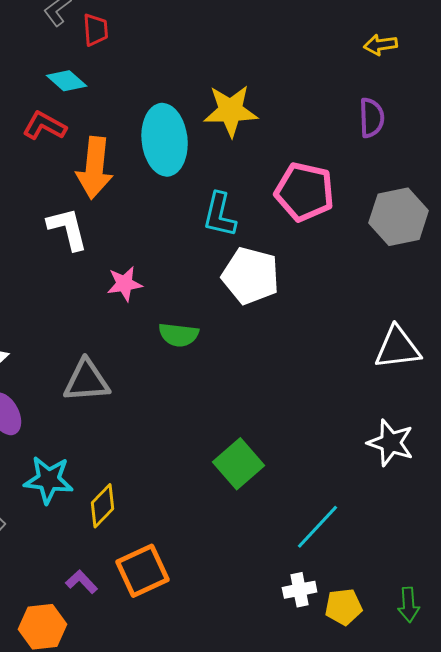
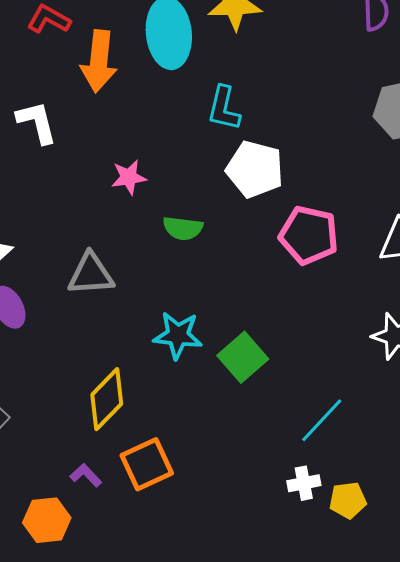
pink pentagon: (305, 192) -> (309, 235), moved
white L-shape: (68, 229) -> (37, 122), moved
cyan star: (49, 480) -> (178, 335), moved
yellow diamond: (103, 506) -> (107, 399), size x1.4

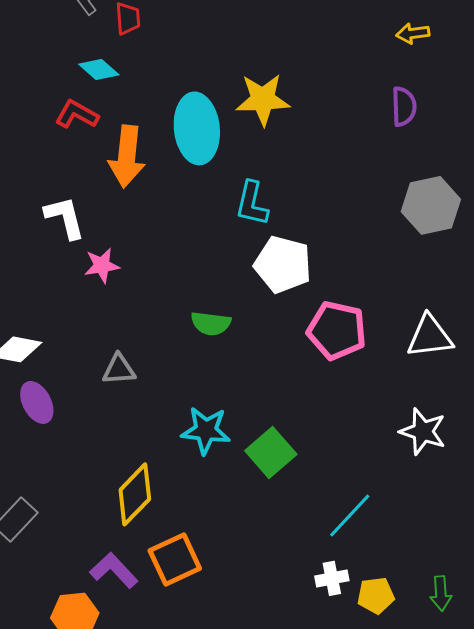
pink star: (129, 177) -> (102, 265), moved
gray triangle: (91, 274) -> (119, 369), size x0.7
purple L-shape: (86, 475) -> (114, 570), size x1.5

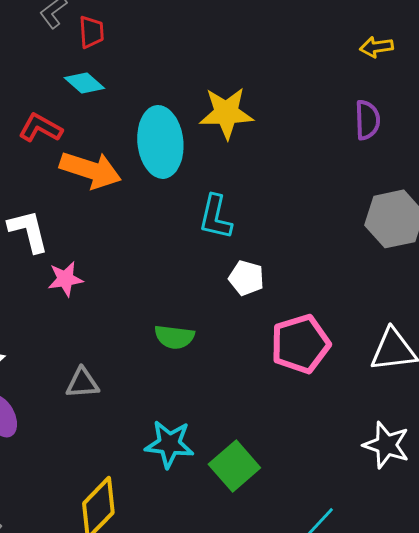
cyan diamond: (99, 69) -> (84, 83), moved
orange arrow: (127, 156) -> (90, 170), turned -78
white pentagon: (283, 264) -> (246, 278), size x0.6
pink pentagon: (337, 330) -> (300, 344), turned -30

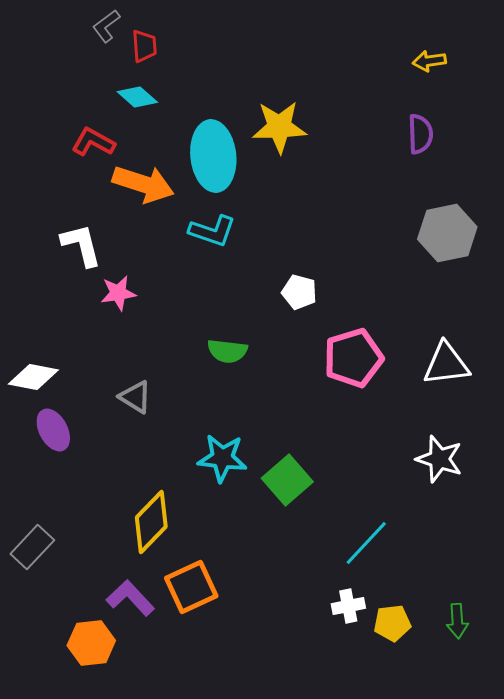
cyan L-shape: (215, 217) -> (212, 231), moved, turned -84
gray triangle: (82, 383) -> (135, 397), turned 36

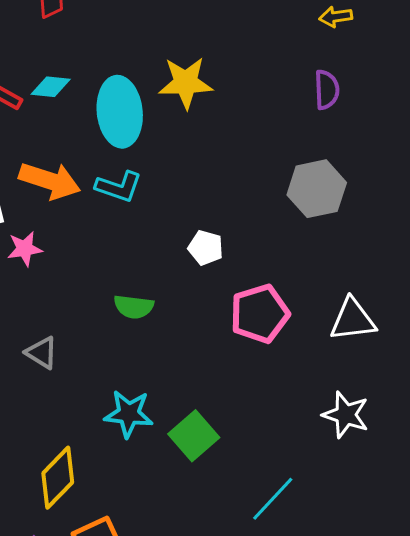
cyan diamond: (137, 97) -> (51, 87), moved, turned -36
orange arrow: (143, 184) -> (50, 181), moved
gray hexagon: (447, 233) -> (317, 189), moved

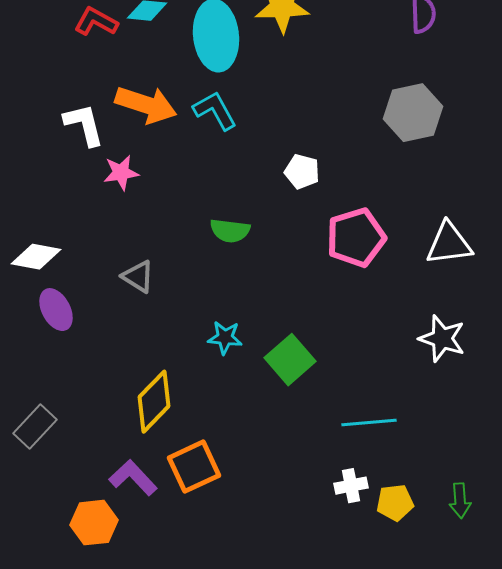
cyan L-shape: (119, 187) -> (215, 111), turned -138
cyan star: (129, 414) -> (225, 338), size x0.7
cyan line: (273, 499) -> (369, 423), turned 42

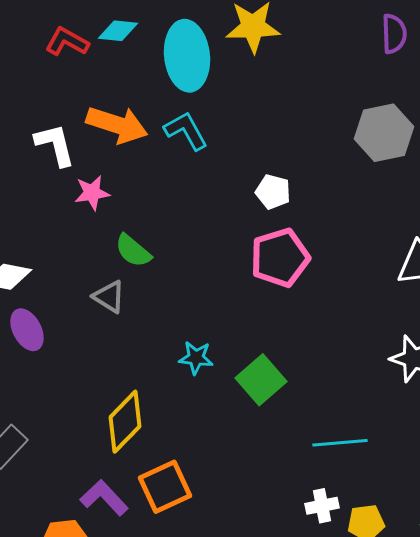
green semicircle: (230, 231) -> (133, 251), moved, turned 33
pink pentagon: (356, 238) -> (280, 258), moved

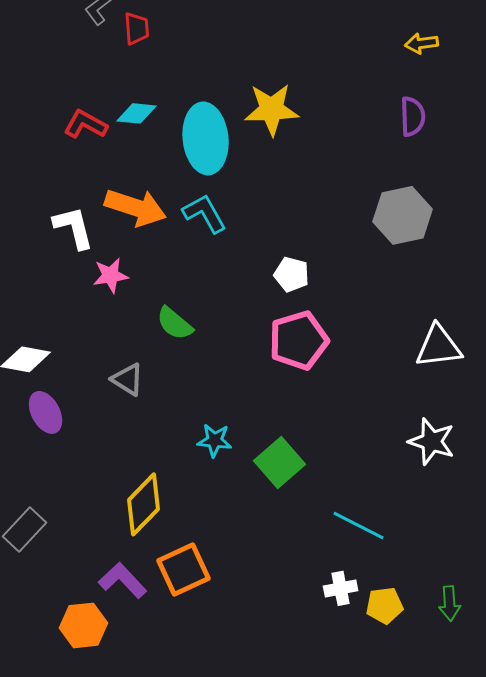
green semicircle: (133, 251) -> (175, 323), moved
cyan line: (340, 443) -> (359, 525), turned 32

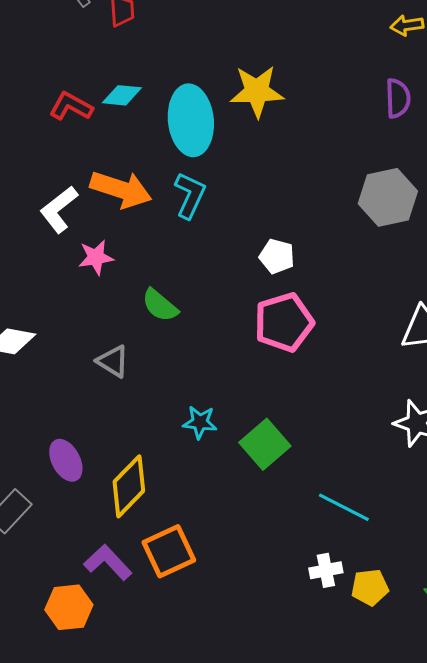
cyan L-shape: (205, 213) -> (190, 195), turned 54
white L-shape: (74, 227) -> (59, 209), turned -114
purple ellipse: (46, 412) -> (66, 460), moved

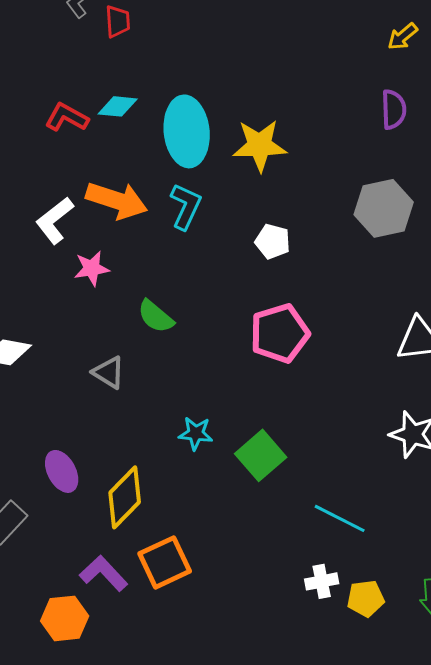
yellow arrow: (407, 25) -> (403, 36), turned -32
yellow star: (257, 91) -> (260, 145), moved
white pentagon: (277, 256) -> (273, 241), moved

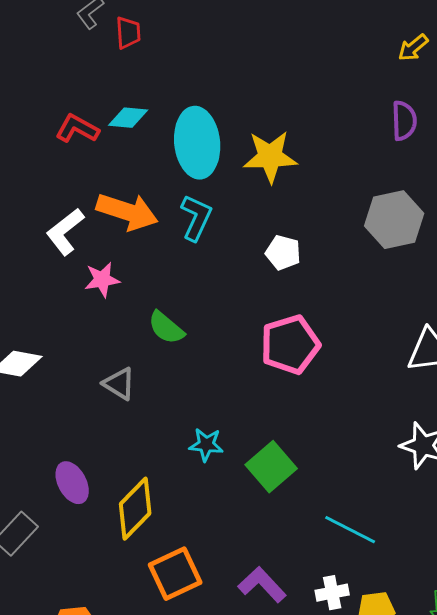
purple L-shape: (104, 573) -> (262, 585), moved

